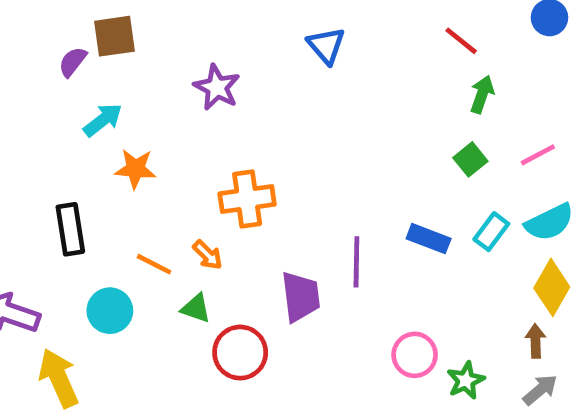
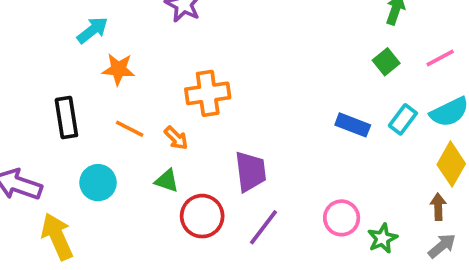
purple line: (356, 262) -> (263, 227), moved, turned 36
orange line: (154, 264) -> (130, 129), moved

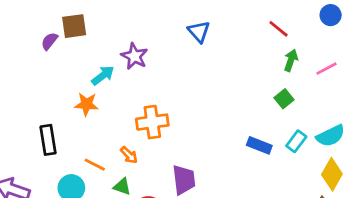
cyan arrow: (92, 30) -> (103, 75), moved
pink line: (440, 58) -> (326, 69), moved
orange line: (130, 129) -> (95, 165), moved

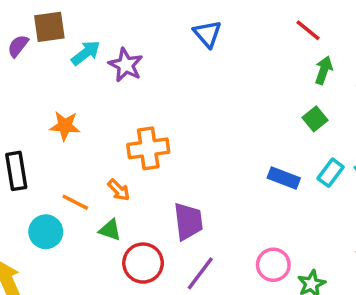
cyan arrow: (103, 75) -> (86, 53), moved

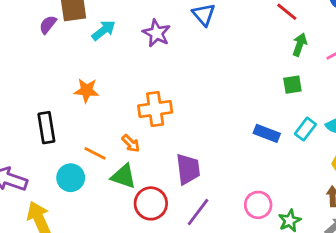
purple star: (126, 65) -> (157, 33), moved
green square: (315, 119) -> (292, 85), turned 30
green triangle: (110, 230) -> (124, 176), size x1.4

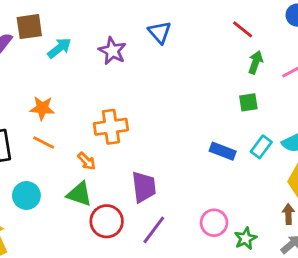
orange line: (95, 153) -> (44, 143), moved

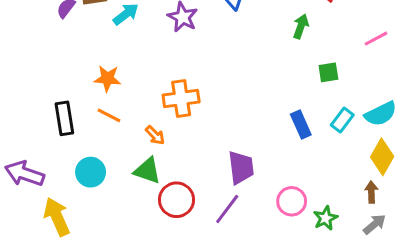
green arrow: (256, 62) -> (301, 26), moved
blue rectangle: (223, 151) -> (301, 125), turned 45
purple trapezoid: (144, 187) -> (241, 168), moved

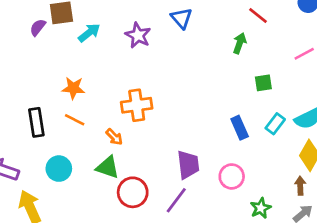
pink circle: (292, 201) -> (232, 176), moved

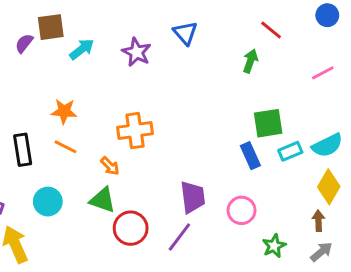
green square: (263, 83) -> (268, 123), moved, size x1.5
cyan rectangle: (275, 124) -> (290, 151), turned 30

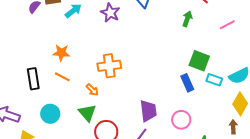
pink line: (323, 73) -> (227, 25), moved
green square: (268, 123) -> (199, 61), turned 30
cyan rectangle: (290, 151) -> (214, 80), turned 42
green triangle: (103, 200) -> (87, 113), turned 30

